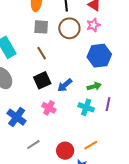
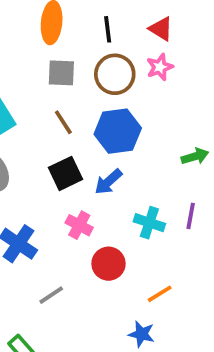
blue hexagon: (99, 56) -> (118, 131), moved
green arrow: (94, 86) -> (195, 156), moved
red circle: (65, 151) -> (108, 264), moved

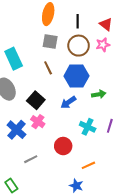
green arrow: (195, 156) -> (99, 94), moved
black square: (66, 173) -> (36, 100), moved, turned -30
pink cross: (79, 225) -> (38, 122), moved

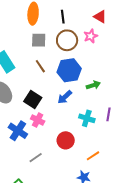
red triangle: (106, 24) -> (100, 17), moved

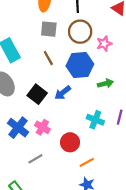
pink star: (91, 36) -> (104, 44), moved
blue arrow: (65, 97) -> (63, 93), moved
pink cross: (38, 120) -> (42, 127), moved
orange line: (93, 156) -> (87, 162), moved

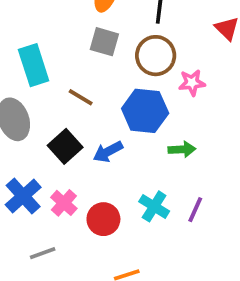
brown line: (48, 58) -> (81, 97), moved, turned -40
red circle: (70, 142) -> (103, 219), moved

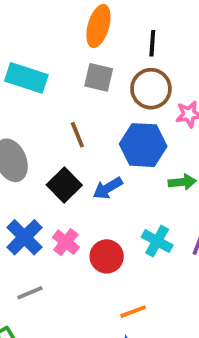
cyan rectangle: (34, 65) -> (26, 78), moved, turned -51
brown line: (81, 97) -> (77, 135), turned 40
gray line: (43, 253) -> (30, 293), moved

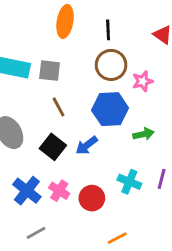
gray square: (99, 77) -> (50, 71), moved

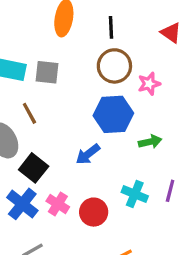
brown line: (58, 107) -> (29, 113), moved
black square: (53, 147) -> (34, 168), moved

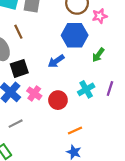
green arrow: (150, 142) -> (98, 55), turned 136
black square: (34, 168) -> (19, 68), turned 30
cyan cross: (135, 194) -> (86, 89), turned 35

